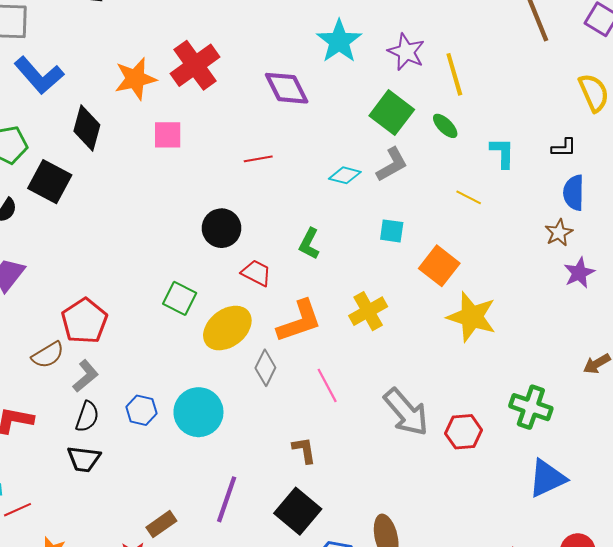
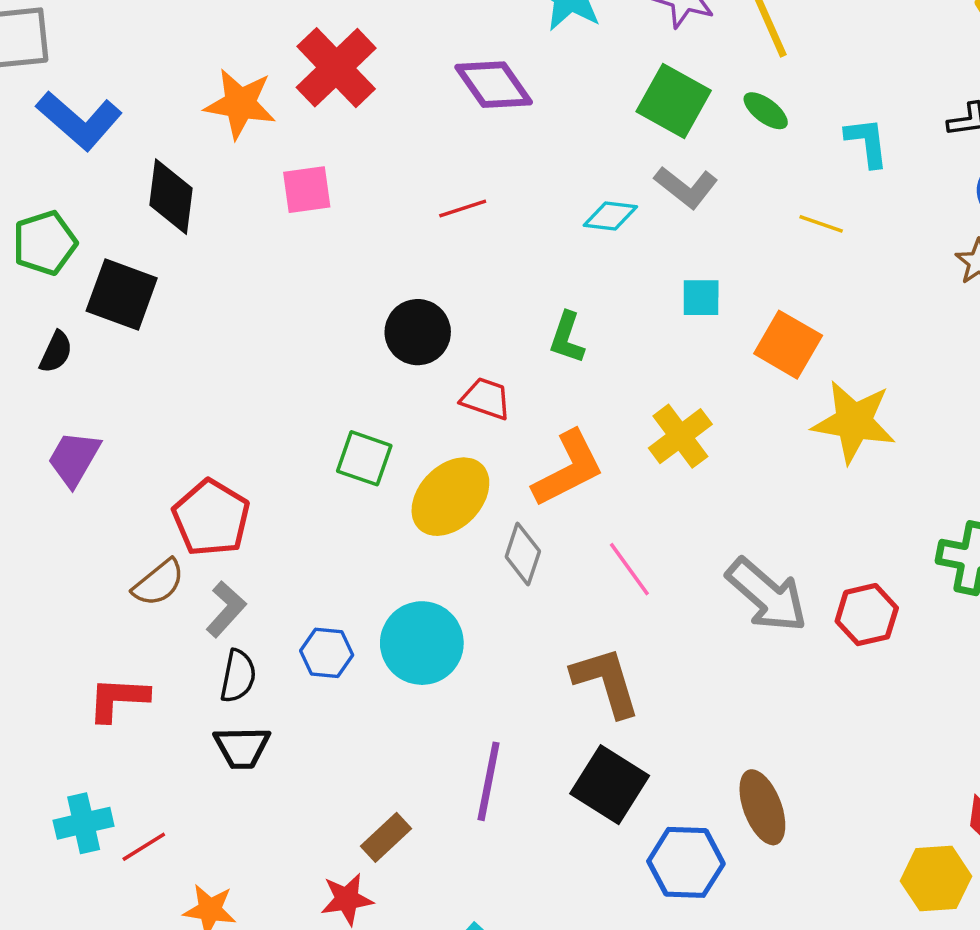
orange star: (135, 79) -> (240, 104), turned 30
gray L-shape: (392, 165) -> (686, 187), turned 75
brown L-shape: (304, 450) -> (606, 682), size x1.6

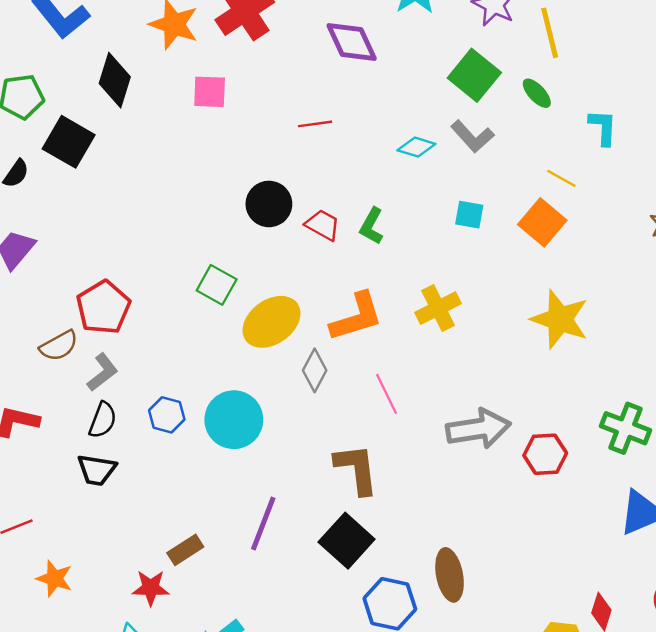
orange square: (788, 345) -> (542, 222), moved
red trapezoid: (486, 399) -> (323, 225), moved
gray arrow: (767, 595) -> (478, 429), turned -60

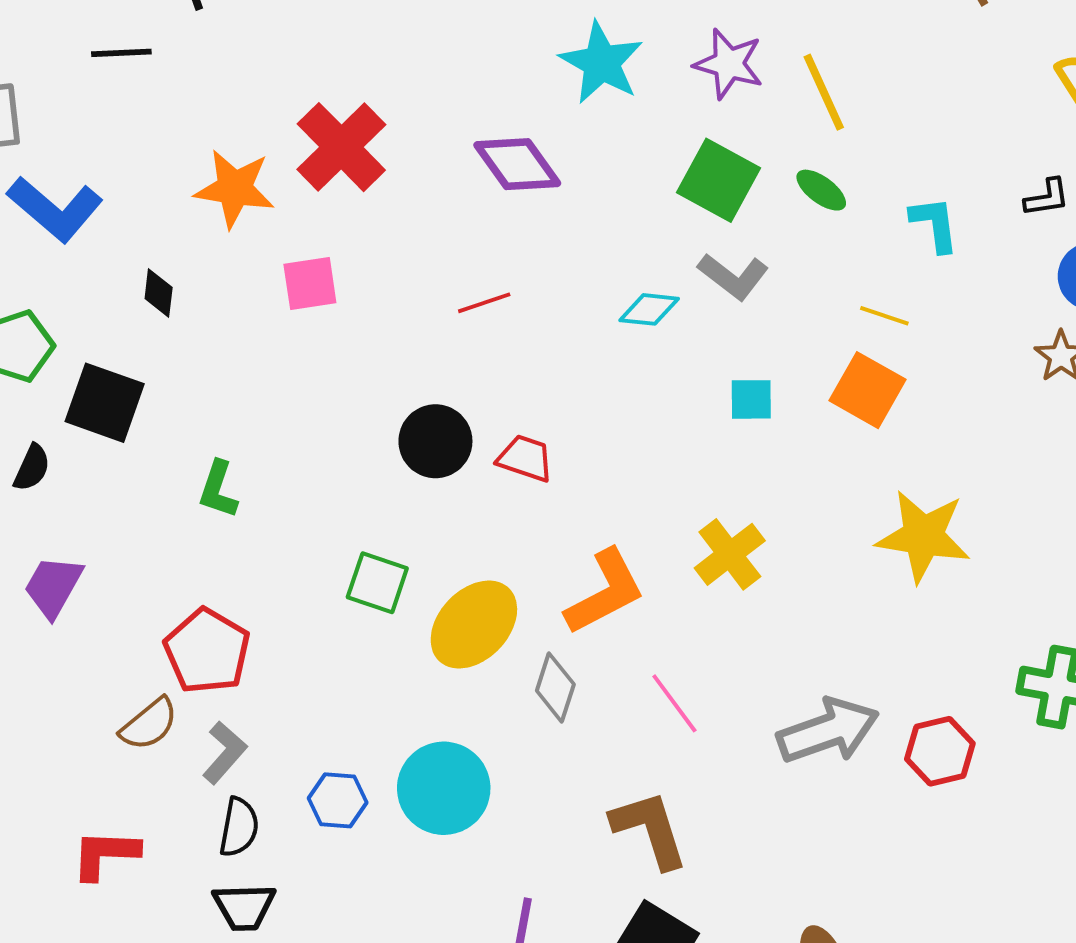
black diamond: (115, 80) -> (159, 293), size x0.6
green L-shape: (372, 226) -> (218, 489), moved

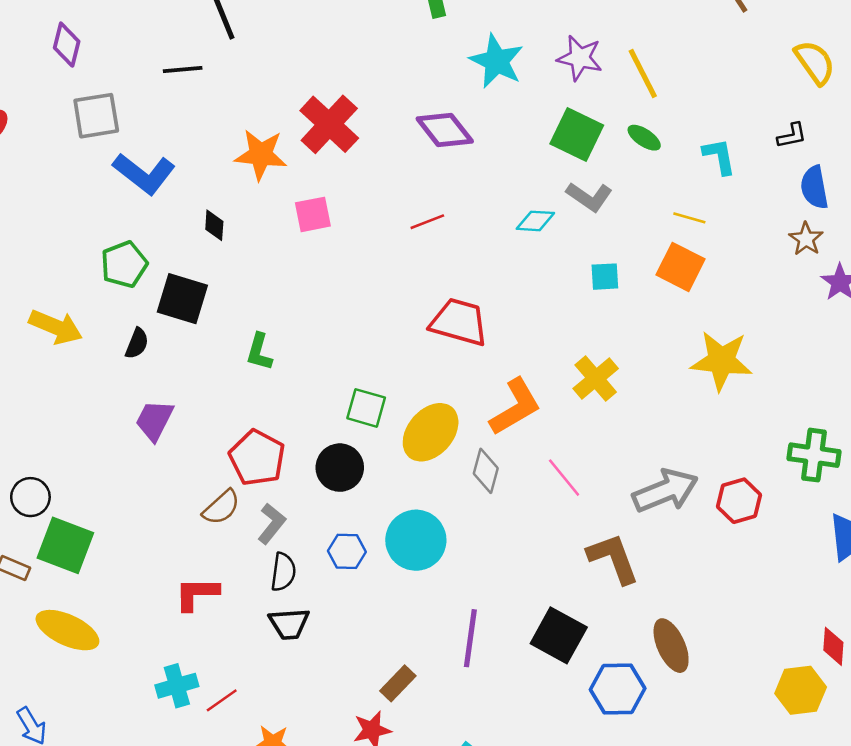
black circle: (435, 441) -> (340, 468), moved
red trapezoid: (525, 458) -> (459, 322), size x1.6
brown L-shape: (650, 829) -> (613, 558), moved

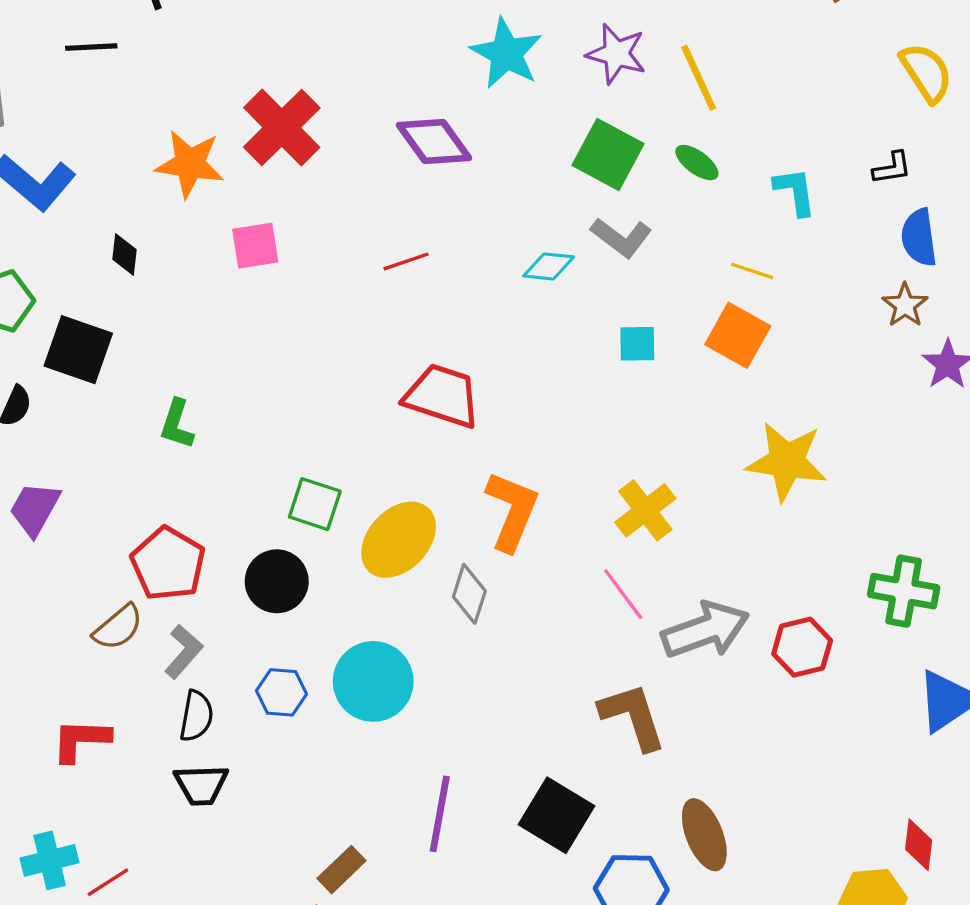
yellow cross: (596, 378) -> (645, 510), moved
orange L-shape: (515, 407) -> (512, 511), turned -40
pink line: (564, 478) -> (623, 594), moved

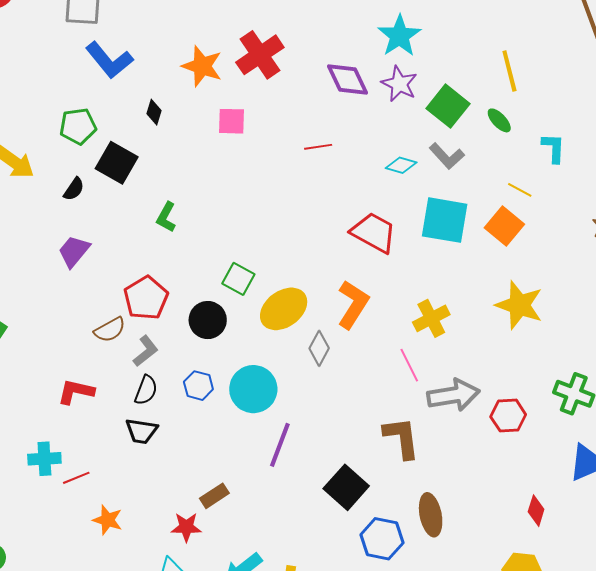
purple star: (616, 54) -> (399, 84), moved
cyan square: (637, 344) -> (445, 220), size x2.0
red trapezoid: (442, 396) -> (374, 233), moved
purple line: (440, 814) -> (280, 445), moved
red diamond: (919, 845) -> (536, 511), moved

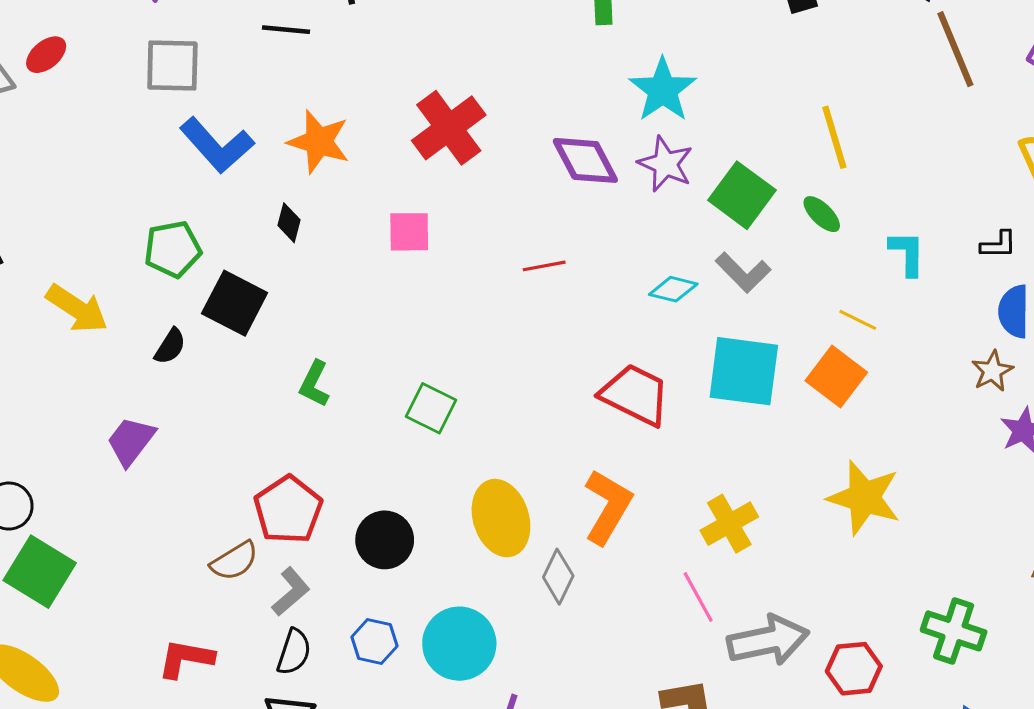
orange star: (202, 66) -> (319, 142), moved
purple trapezoid: (74, 251) -> (131, 441), moved
green square: (238, 279) -> (431, 408), moved
yellow ellipse: (284, 309) -> (501, 518), turned -69

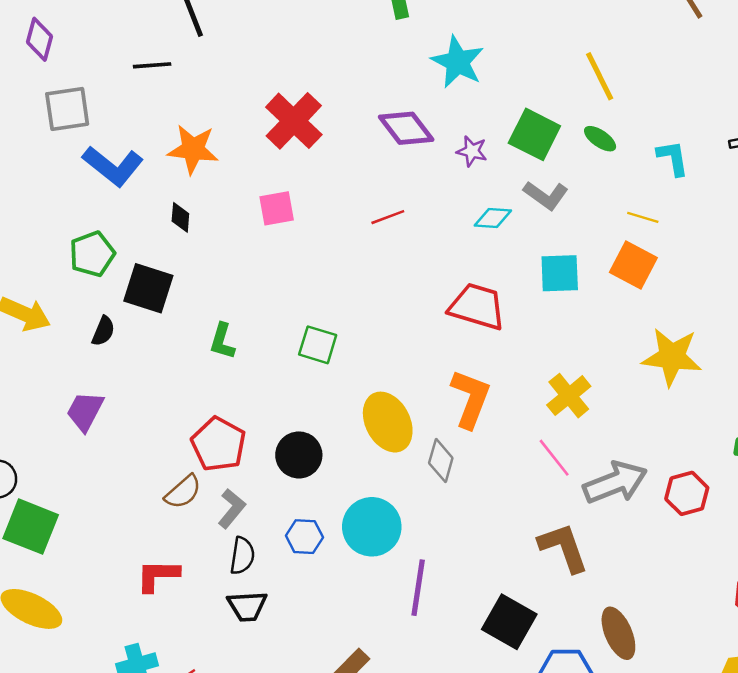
purple star: (666, 164) -> (472, 151), moved, size x0.7
cyan square: (744, 371) -> (560, 273), size x0.7

